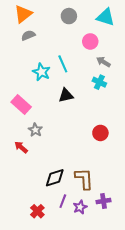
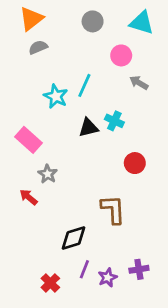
cyan line: (63, 64) -> (84, 85), turned 48
cyan cross: (99, 82) -> (114, 121), moved
red circle: (100, 133) -> (135, 163), moved
brown L-shape: (84, 179) -> (113, 209), moved

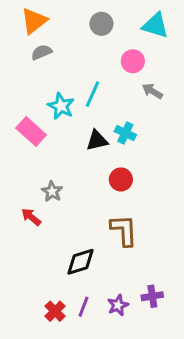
pink rectangle: (29, 140) -> (31, 132), moved
red circle: (135, 163) -> (121, 179), moved
purple line: (84, 269) -> (83, 307), moved

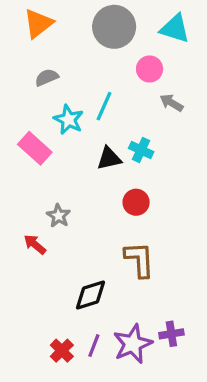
gray circle: (101, 24) -> (114, 27), size x1.6
gray semicircle: (42, 52) -> (47, 77), moved
purple star: (118, 305) -> (133, 344), size x1.6

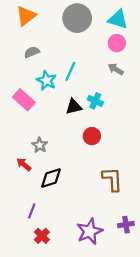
pink circle: (150, 69) -> (117, 43), moved
brown L-shape: (139, 260) -> (112, 179), moved
black diamond: (90, 295) -> (51, 178), moved
purple cross: (171, 334) -> (126, 225), moved
purple line: (94, 346) -> (32, 211), moved

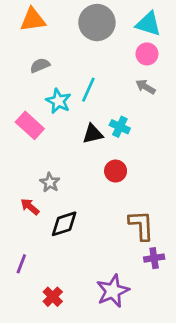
orange triangle: (26, 16) -> (33, 20), turned 30
purple line: (32, 211) -> (21, 264), moved
purple cross: (126, 225) -> (154, 258), moved

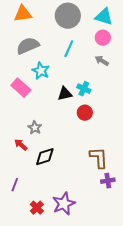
gray semicircle: (40, 65) -> (28, 46), size x1.6
cyan line: (88, 90) -> (69, 49), moved
red circle: (116, 171) -> (85, 113), moved
purple star: (113, 291) -> (64, 204), moved

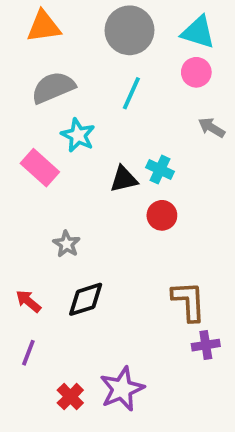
gray arrow: (102, 61) -> (212, 128), moved
red arrow: (21, 145) -> (28, 301), moved

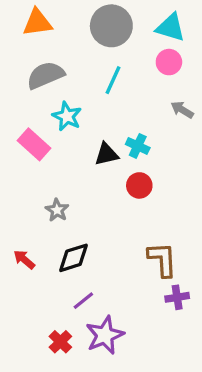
purple line: (28, 353) -> (83, 301), moved, turned 30

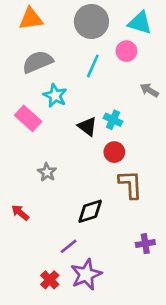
pink circle: (169, 62) -> (126, 51), moved
black triangle: (106, 154) -> (87, 126), turned 50
black diamond: (74, 258) -> (90, 211), moved
brown L-shape: (162, 259) -> (130, 184), moved

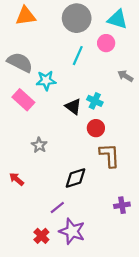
gray semicircle: (38, 62) -> (20, 62), moved, turned 50
cyan star: (55, 96) -> (46, 80), turned -30
purple star: (86, 275) -> (72, 231), turned -30

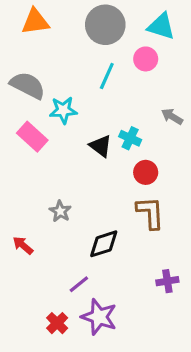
gray arrow: (125, 76) -> (172, 116), moved
red circle: (96, 128) -> (146, 172), moved
gray star: (39, 145) -> (60, 211), moved

